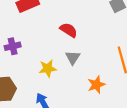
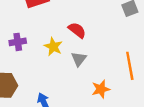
yellow star: (48, 68) -> (53, 47), moved, turned 30

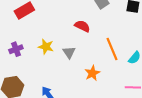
red semicircle: (77, 30) -> (82, 26), moved

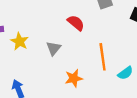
yellow star: (46, 47) -> (19, 41), moved

